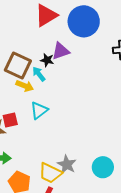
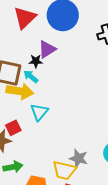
yellow arrow: (25, 86) -> (20, 91), size x1.5

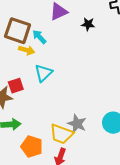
black star: (36, 61) -> (88, 24), moved
yellow arrow: (20, 91) -> (27, 50), size x0.6

